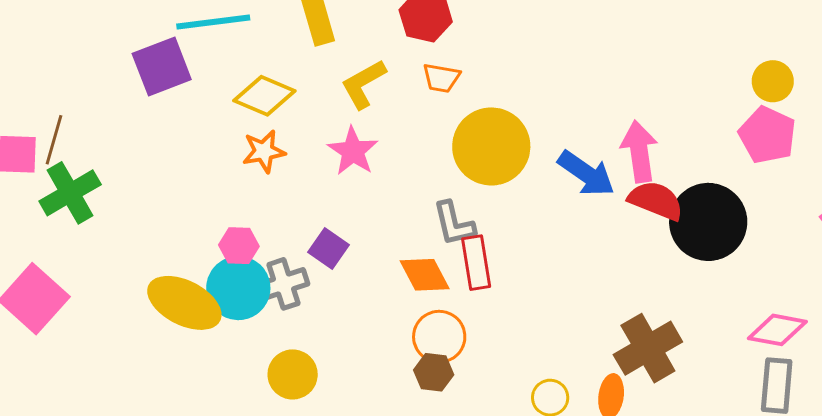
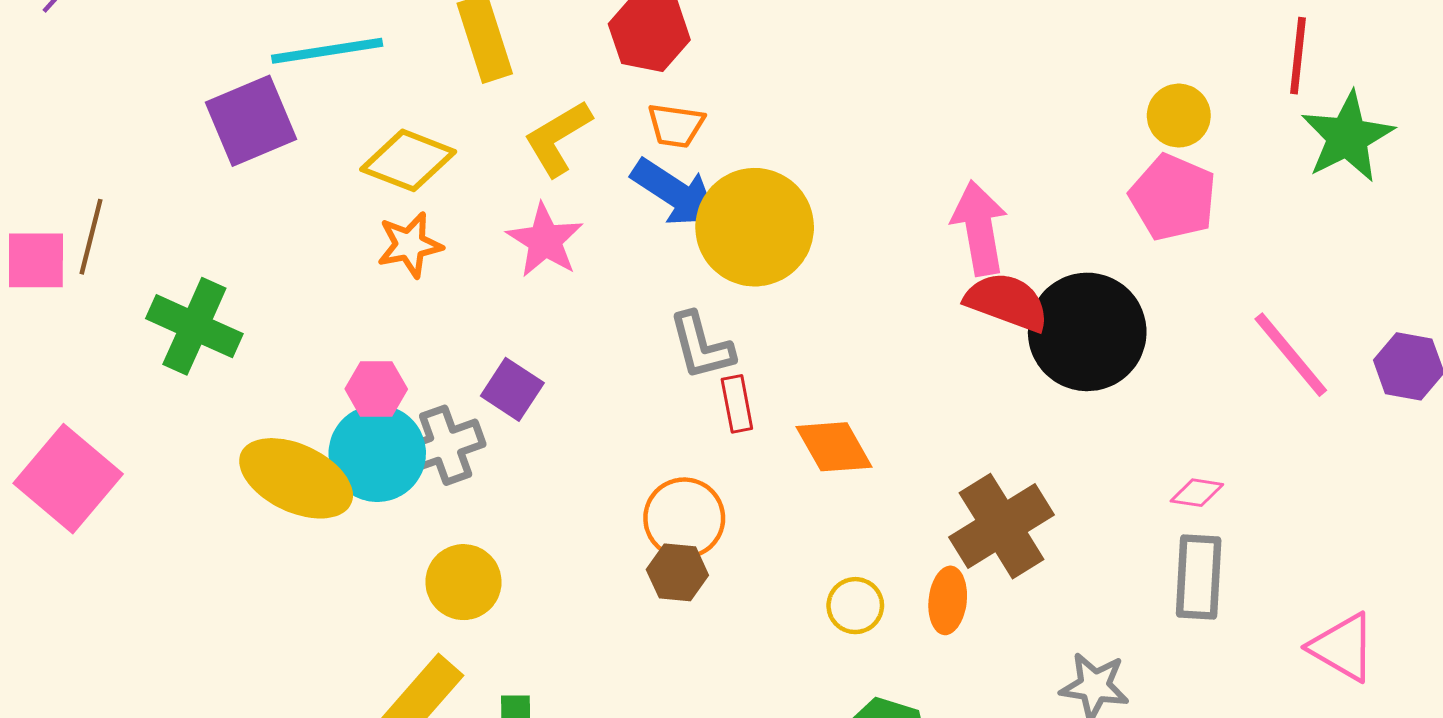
blue arrow: (586, 173) -> (675, 193), moved
green cross: (70, 193) -> (194, 326), moved, turned -34
red rectangle: (476, 263) -> (737, 404), size x0.7
orange diamond: (425, 275) -> (834, 447), moved
pink diamond: (777, 330) -> (1197, 493), size x0.6

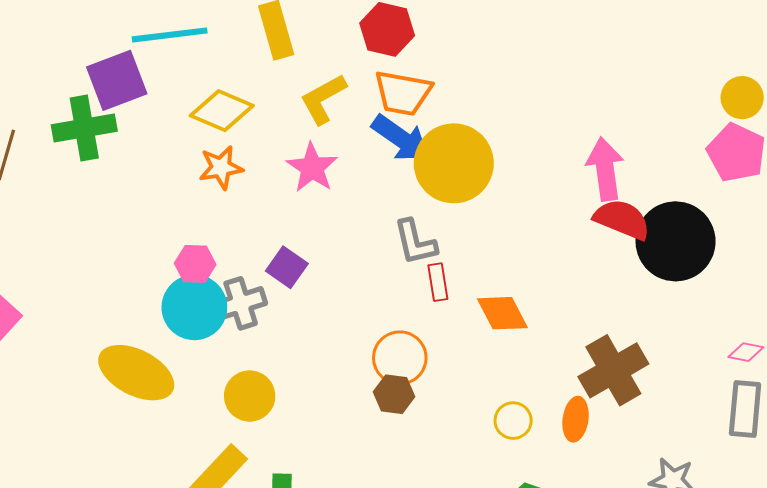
orange trapezoid: (676, 125) -> (403, 93), size x1.5
green cross: (194, 326) -> (84, 128), moved, turned -36
yellow ellipse: (296, 478) -> (136, 373), moved

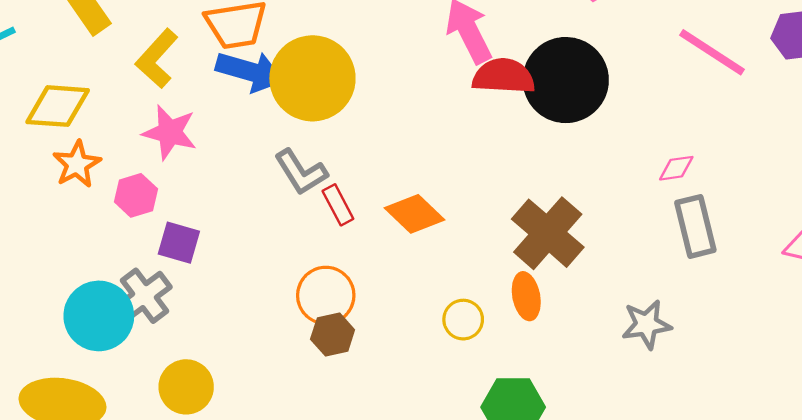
pink hexagon: (195, 264) -> (136, 195), moved

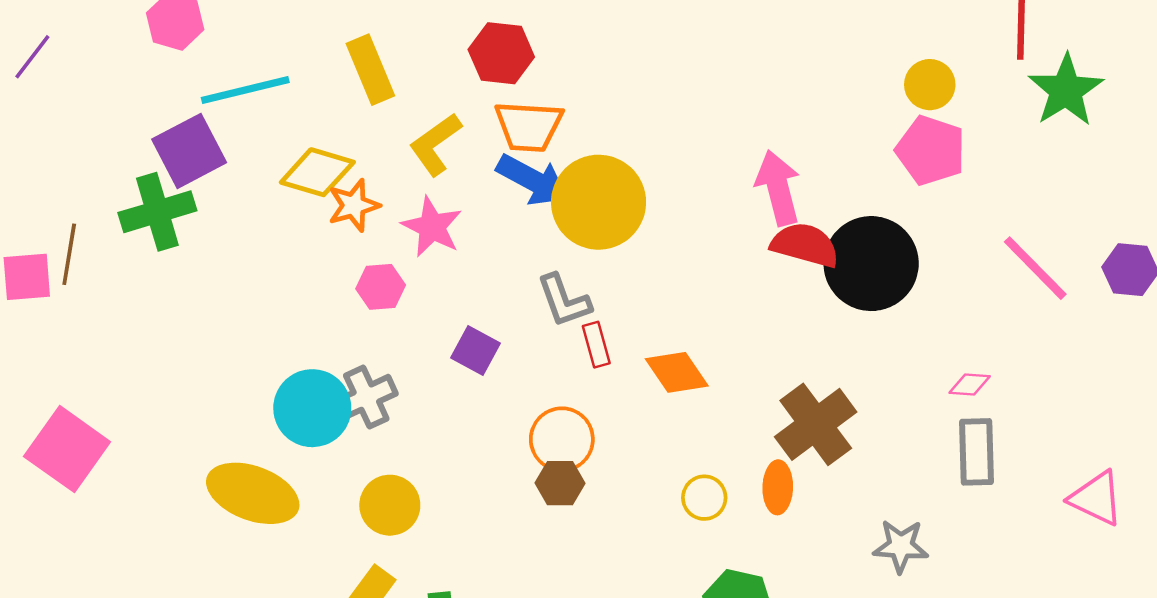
orange star: (77, 164) -> (354, 205), moved
purple square: (179, 243) -> (475, 350), moved

